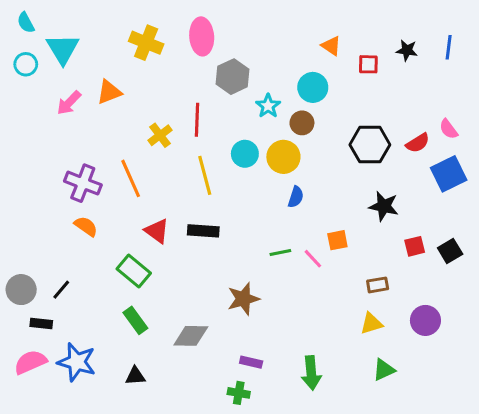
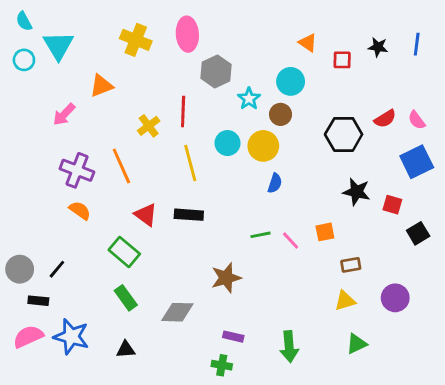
pink arrow: (69, 103) -> (64, 114), moved
red semicircle: (418, 143) -> (385, 119), moved
orange square: (337, 240) -> (325, 232), moved
red square: (415, 246) -> (392, 205), moved, turned 30

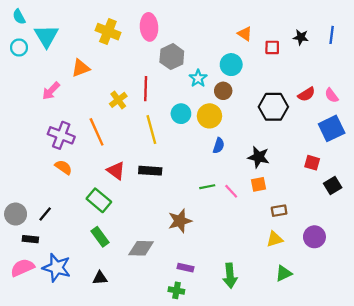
black star: (356, 192) -> (259, 157), moved

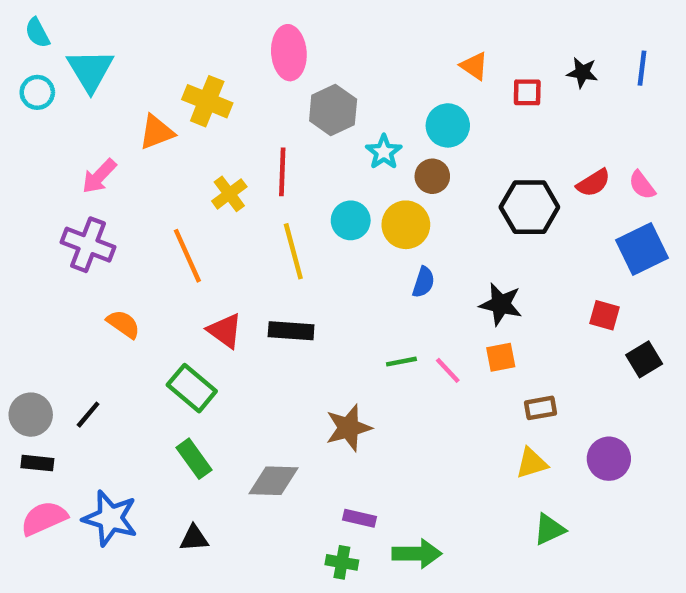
yellow cross: (108, 32) -> (207, 101), moved
purple cross: (61, 135) -> (88, 245), moved
black rectangle: (30, 239) -> (37, 463), moved
green arrow: (230, 276) -> (417, 554), moved, turned -85

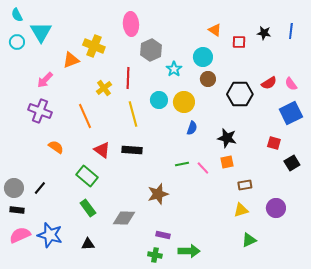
brown circle: (432, 176) -> (208, 79), moved

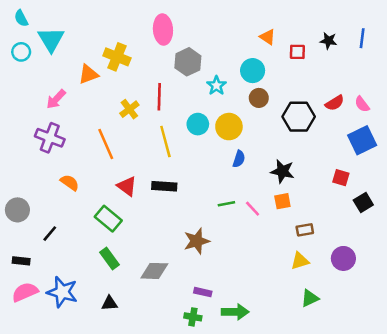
gray circle: (14, 188) -> (17, 210), moved

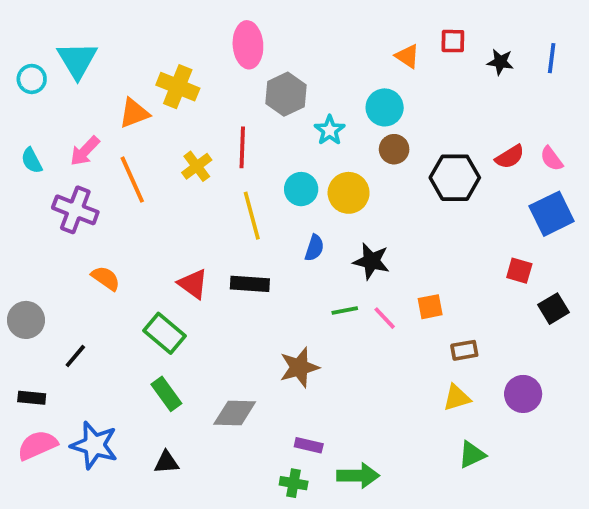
cyan semicircle: (21, 18) -> (32, 161), moved
red square: (297, 52) -> (453, 41), moved
orange line: (106, 144) -> (132, 180), moved
blue semicircle: (239, 159) -> (314, 248), moved
black star: (282, 171) -> (371, 261), moved

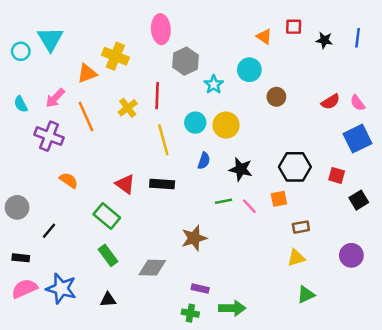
brown circle: (394, 149) -> (276, 97), moved
black hexagon: (455, 178) -> (295, 167), moved
purple circle: (523, 394) -> (351, 255), moved

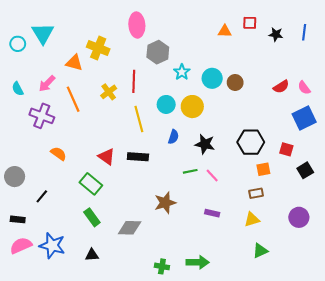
orange triangle: (264, 37) -> (225, 31), turned -32
cyan circle: (249, 70) -> (212, 78), moved
orange triangle: (87, 73) -> (74, 63), turned 36
orange square: (279, 199) -> (263, 169), moved
purple rectangle: (200, 289) -> (212, 213), moved

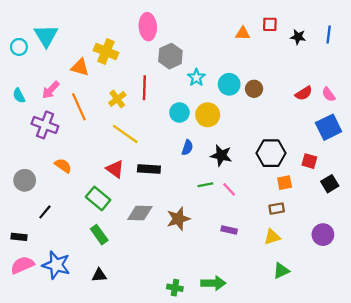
yellow line: (139, 119) -> (125, 134), moved, turned -40
gray circle: (15, 177) -> (25, 180), moved
gray diamond: (130, 228) -> (140, 213), moved

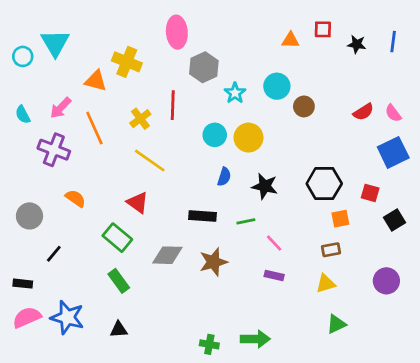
cyan circle: (229, 84) -> (277, 86), moved
black rectangle: (149, 169) -> (203, 216), moved
pink line: (229, 189) -> (274, 243), moved

